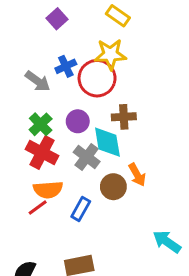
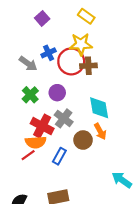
brown cross: (124, 117) -> (88, 66), moved
cyan diamond: (107, 142) -> (99, 108), moved
red cross: (42, 153) -> (42, 126), moved

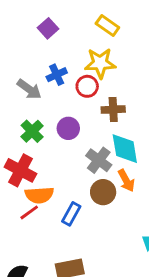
red circle: (71, 61) -> (87, 86), size x0.6
brown cross: (88, 66) -> (113, 109), moved
gray cross: (64, 118) -> (99, 160), moved
red cross: (42, 126) -> (20, 170), moved

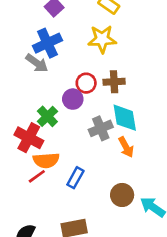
blue cross: (57, 75) -> (47, 43), moved, size x1.5
red circle: (87, 86) -> (86, 83), moved
green cross: (32, 131) -> (47, 116), moved
gray cross: (99, 160) -> (101, 128), turned 30
brown circle: (103, 192) -> (122, 195), moved

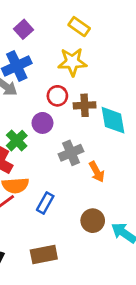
red circle: (86, 83) -> (57, 96), moved
cyan diamond: (125, 118) -> (113, 120), moved

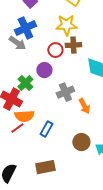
brown cross: (85, 105) -> (73, 45), moved

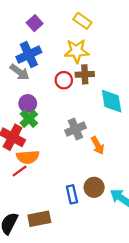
purple circle: (44, 70) -> (28, 103), moved
blue rectangle: (46, 129) -> (72, 194), moved, turned -42
brown rectangle: (45, 167) -> (39, 219), moved

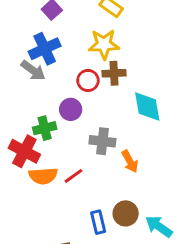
purple circle: (28, 103) -> (71, 109), moved
green cross: (29, 119) -> (45, 128), turned 30
gray cross: (75, 129) -> (102, 141), turned 30
red line: (20, 171) -> (74, 176), moved

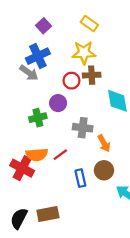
red cross: (24, 151) -> (22, 168), moved
brown circle: (126, 213) -> (104, 170), moved
blue rectangle: (98, 222) -> (80, 178), moved

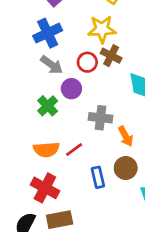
gray arrow: (29, 73) -> (52, 65), moved
brown cross: (92, 75) -> (111, 56), turned 30
green cross: (38, 118) -> (48, 106), turned -30
red cross: (22, 168) -> (45, 188), moved

